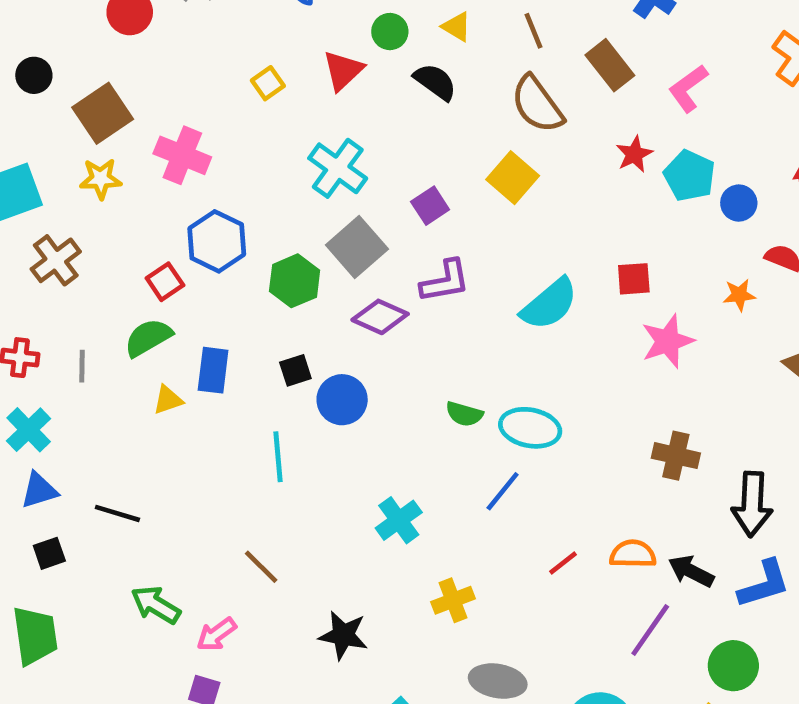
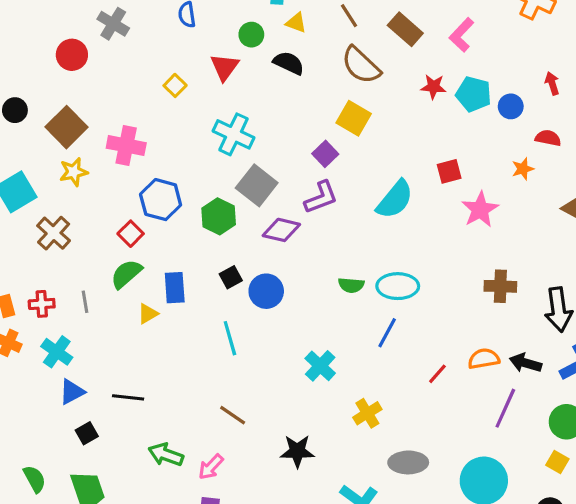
red star: (634, 154) -> (433, 87), turned -30
purple square: (430, 206) -> (325, 154), moved

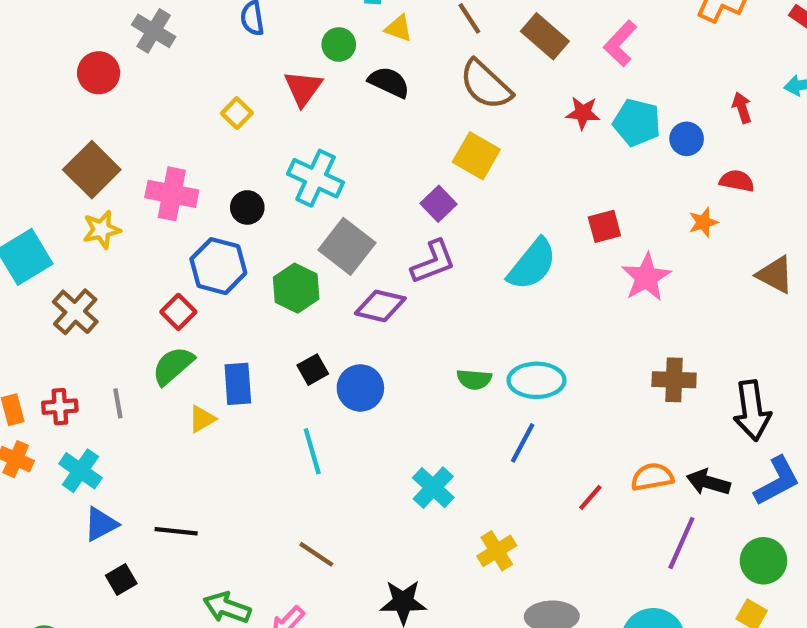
black circle: (15, 110) -> (247, 207), moved

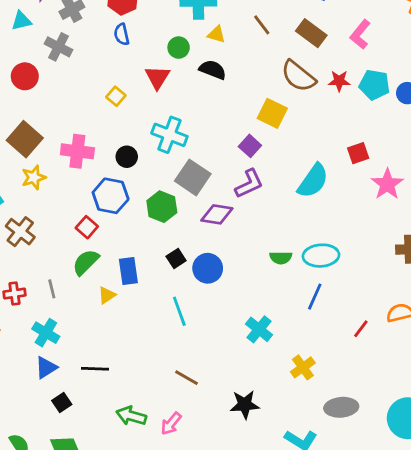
brown semicircle: (486, 85) -> (298, 76), moved
cyan cross: (80, 471) -> (46, 333), moved

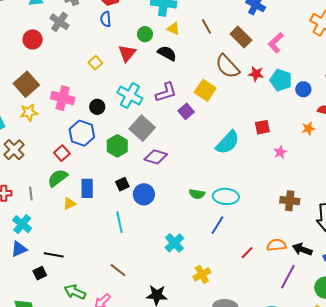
purple L-shape: (249, 184) -> (166, 92), moved
pink star: (387, 184) -> (280, 152), size x0.6
black square: (62, 402) -> (40, 273), moved

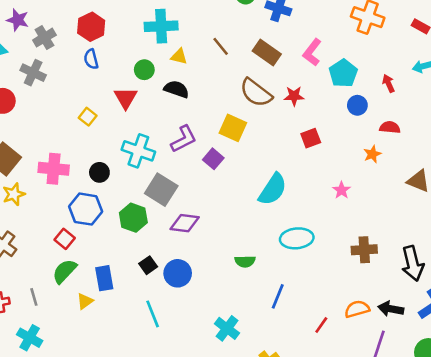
cyan pentagon: (281, 80) -> (343, 73), moved, turned 30
red square: (262, 127) -> (311, 138), moved
cyan ellipse: (226, 196) -> (297, 238), moved

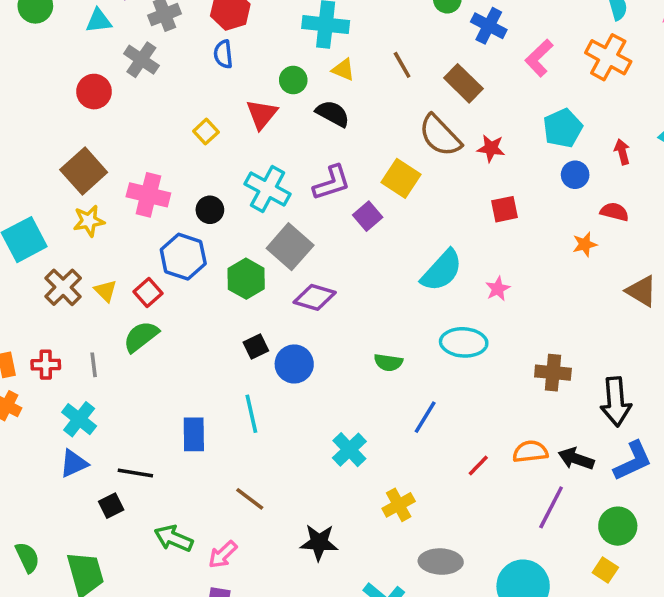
pink L-shape: (312, 52) -> (539, 58), moved
pink star: (342, 190) -> (498, 289), moved
blue rectangle: (104, 278) -> (194, 434), moved
yellow triangle: (85, 301) -> (106, 291), moved, turned -48

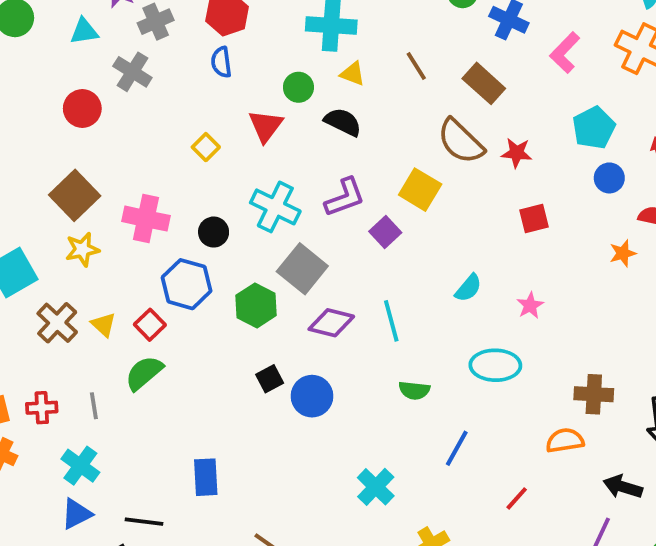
cyan semicircle: (442, 271) -> (468, 288), size x0.6
cyan line: (251, 414) -> (391, 321), moved
orange semicircle: (530, 452) -> (565, 441), moved

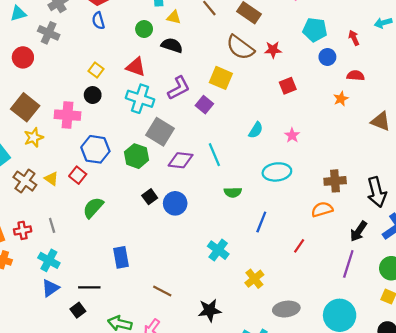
red triangle: (266, 126) -> (136, 67), moved, turned -40
cyan pentagon: (594, 128) -> (315, 30), turned -30
black circle: (214, 232) -> (93, 95), moved
green semicircle: (144, 373) -> (93, 208), moved
black arrow: (623, 487) -> (358, 231), turned -65

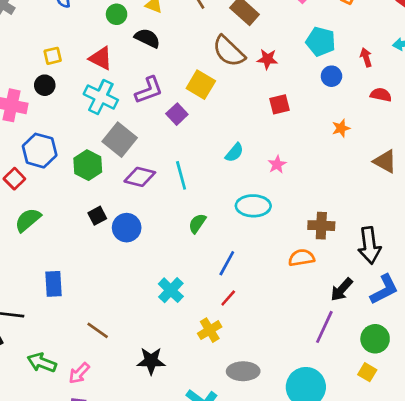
yellow square: (96, 70) -> (53, 56), turned 32
red semicircle: (356, 76) -> (381, 95), moved
green semicircle: (233, 192) -> (197, 223), turned 119
red line: (299, 246) -> (228, 298), moved

